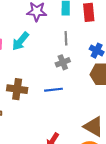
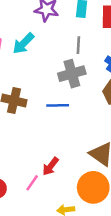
gray cross: (63, 62) -> (72, 74), size x1.5

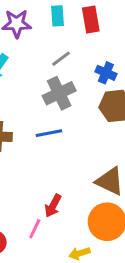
gray line: (78, 45) -> (61, 59), turned 60

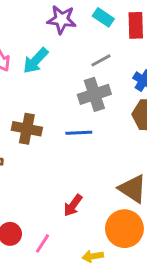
cyan rectangle: (58, 16) -> (103, 17), turned -60
pink line: (35, 229) -> (42, 243), moved

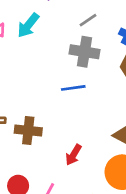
gray cross: (94, 94) -> (85, 52), turned 32
brown cross: (27, 129) -> (28, 130), moved

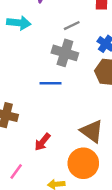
cyan arrow: (28, 25) -> (19, 23), turned -130

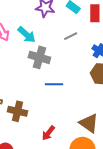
cyan arrow: (19, 23) -> (27, 35), turned 36
gray cross: (65, 53) -> (39, 57), moved

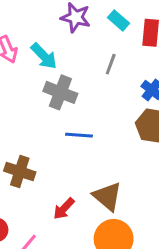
gray line: (71, 36) -> (111, 64), turned -48
brown triangle: (89, 123) -> (107, 196), moved

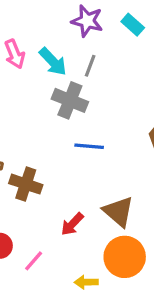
gray line: (111, 64) -> (90, 66), moved

